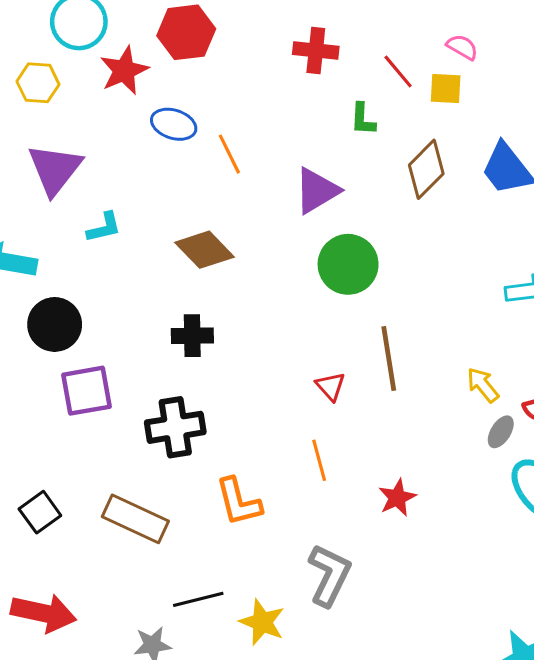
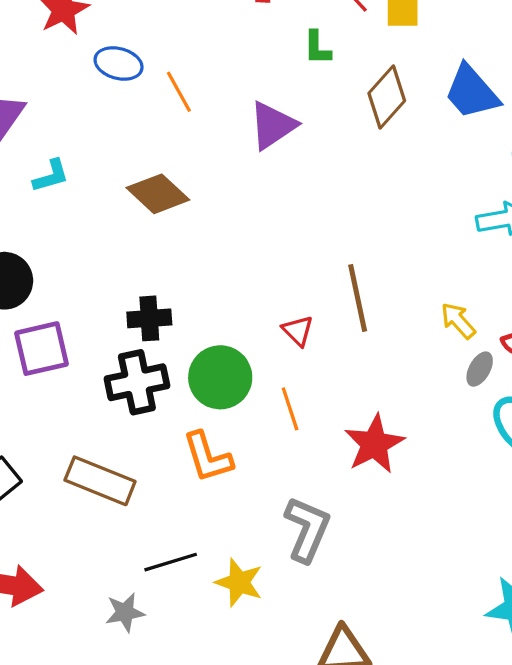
green circle: (348, 264) -> (220, 377), moved
black cross: (192, 336) -> (149, 318), moved
red star: (397, 498) -> (374, 444), size x1.5

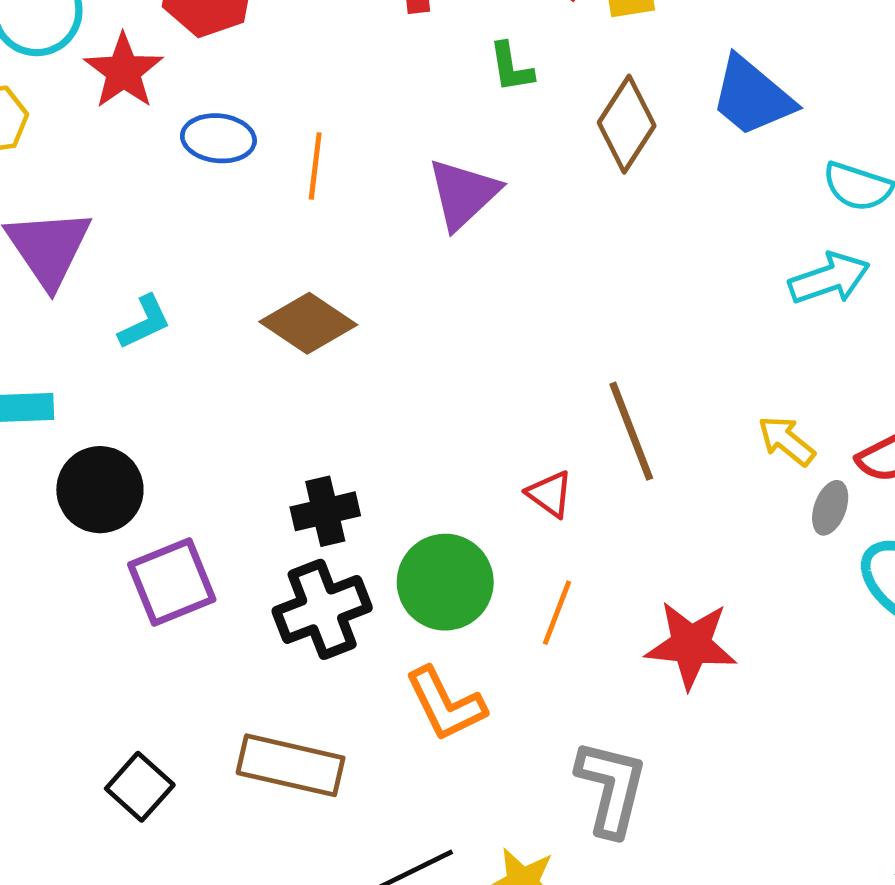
orange line: (179, 92) -> (315, 166), turned 45
orange line: (290, 409) -> (557, 613), turned 48
red star: (374, 444) -> (691, 645), turned -30

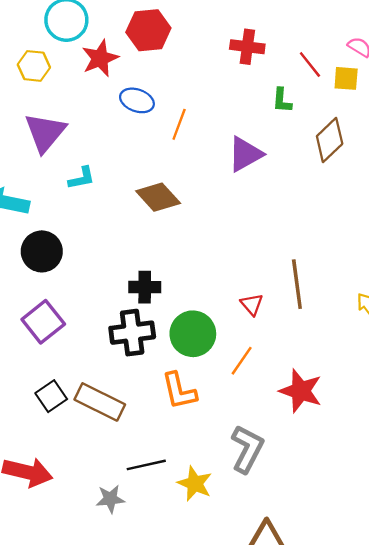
purple square: (172, 582) -> (43, 322), moved, turned -30
black square: (140, 787) -> (51, 396), moved

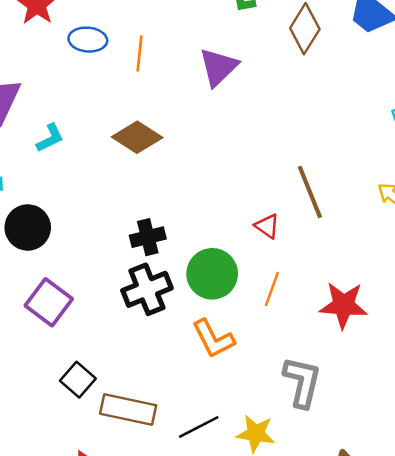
brown rectangle: (100, 402) -> (128, 409), moved

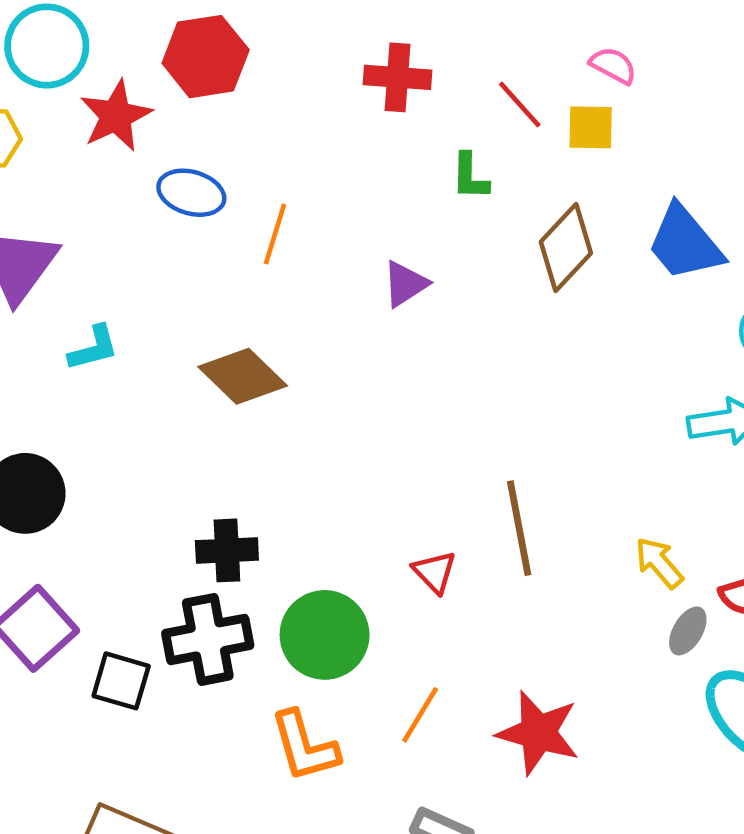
purple triangle: (218, 67) -> (405, 284), size x0.7
orange line: (272, 289) -> (420, 715), moved
black square: (78, 380) -> (121, 681), moved, turned -36

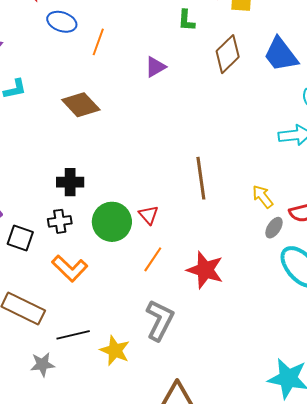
red triangle: (435, 572) -> (149, 215), moved
black cross: (208, 639) -> (60, 221), size x0.6
orange L-shape: (305, 746) -> (70, 268), moved, turned -33

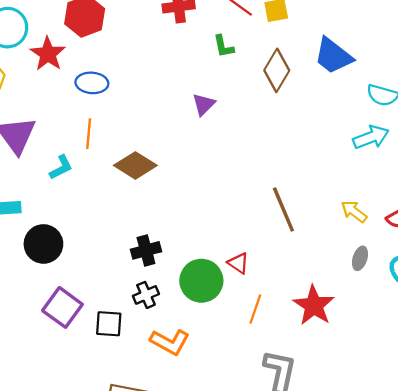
orange line: (98, 42) -> (89, 134), moved
gray ellipse: (274, 228) -> (360, 258), moved
red star: (205, 270) -> (314, 305), turned 30

